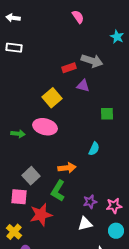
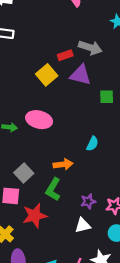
purple triangle: (83, 86) -> (80, 75), size x1.5
yellow square: (52, 98) -> (47, 75), moved
green square: (107, 114) -> (107, 97), moved

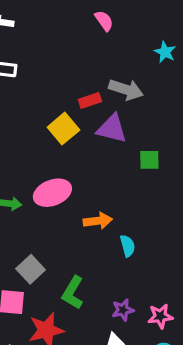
pink ellipse: (39, 120) -> (52, 193), turned -35
cyan semicircle: (92, 144) -> (127, 246), moved, turned -40
orange arrow: (63, 164) -> (98, 221), moved

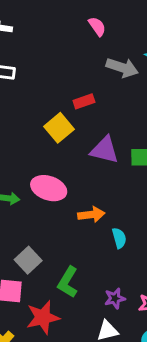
gray arrow: (126, 90) -> (122, 68), moved
purple triangle: (112, 129) -> (105, 150), moved
pink ellipse: (52, 193) -> (49, 188), turned 40

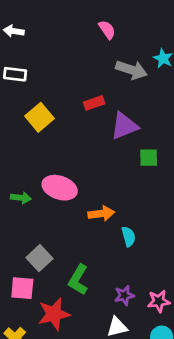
yellow square: (59, 128) -> (39, 117), moved
purple triangle: (105, 150) -> (124, 126), moved, turned -36

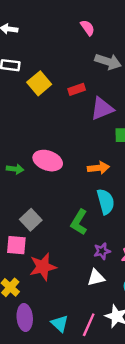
yellow square: (39, 117) -> (39, 83), moved
orange arrow: (101, 214) -> (98, 168), moved
cyan semicircle: (129, 237) -> (106, 202), size x1.5
green L-shape: (78, 280) -> (79, 222), moved

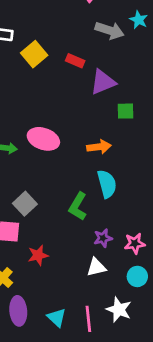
red rectangle: (77, 89) -> (75, 61), turned 42
red star: (43, 267) -> (38, 255), size x0.7
pink line: (89, 325) -> (88, 319), turned -30

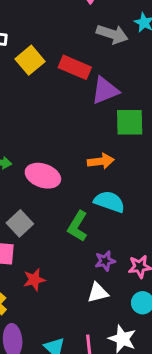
red rectangle: (75, 61) -> (75, 67), size x1.5
green square: (125, 111) -> (130, 122), size x1.5
pink ellipse: (43, 139) -> (43, 176), moved
cyan semicircle: (107, 184) -> (109, 202), turned -56

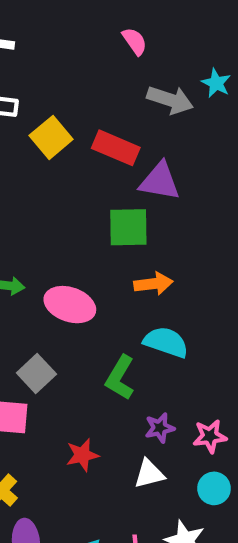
purple triangle: (105, 90) -> (160, 181), turned 32
green square: (130, 122) -> (128, 227), moved
red star: (34, 280) -> (82, 455), moved

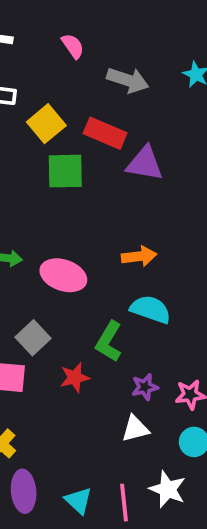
pink semicircle: (135, 41) -> (73, 46), moved
gray arrow: (170, 100) -> (128, 80), moved
green square: (128, 227) -> (65, 171), moved
red star: (82, 455) -> (75, 378), moved

